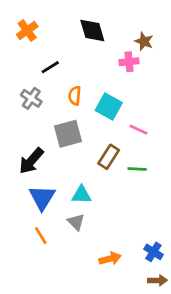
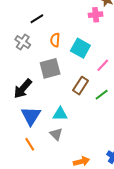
pink line: (139, 130) -> (103, 65), turned -72
green line: (137, 169) -> (102, 95), turned -40

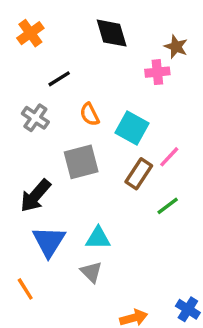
orange semicircle: (55, 40) -> (90, 114), turned -32
brown rectangle: (80, 86) -> (139, 174), moved
orange line: (30, 144) -> (25, 289), moved

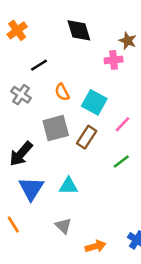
brown rectangle: (139, 174) -> (87, 137), moved
gray triangle: (91, 272) -> (63, 226), moved

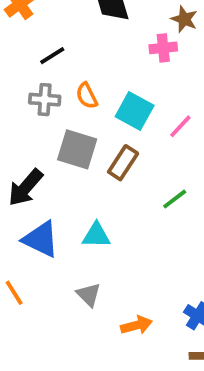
gray cross: (21, 95) -> (45, 100), moved, turned -30
pink line: (123, 124) -> (180, 126), moved
gray square: (56, 128) -> (77, 149), turned 32
blue triangle: (31, 189) -> (41, 239), turned -36

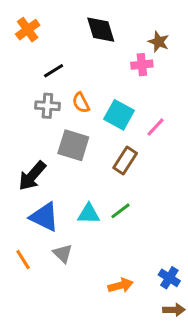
brown rectangle: (123, 163) -> (125, 161), moved
green line: (175, 199) -> (121, 211), moved
gray triangle: (89, 295) -> (63, 253), moved

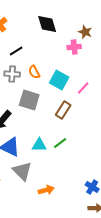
gray triangle: (63, 253) -> (22, 171), size x1.5
orange arrow: (121, 285) -> (46, 190), moved

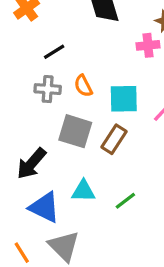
cyan square: (59, 80) -> (124, 99), turned -30
brown rectangle: (63, 110) -> (114, 139), moved
cyan triangle: (39, 145) -> (83, 191), moved

